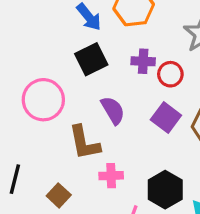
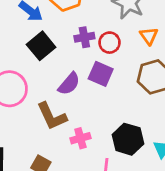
purple semicircle: (113, 110) -> (69, 84), turned 85
purple square: (166, 117) -> (101, 74), moved

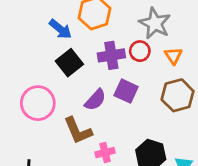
purple cross: (84, 37) -> (111, 55), size x1.4
red circle: (110, 43) -> (140, 51), moved

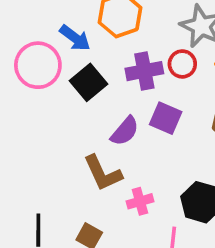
pink circle: (38, 103) -> (38, 65), moved

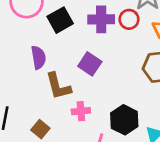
purple square: (166, 118) -> (90, 64), moved
purple semicircle: (125, 131) -> (38, 57), moved, turned -60

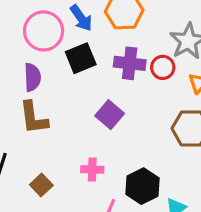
purple semicircle: (38, 57) -> (32, 77), moved
brown L-shape: (58, 86) -> (34, 118), moved

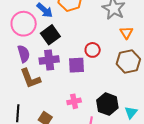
purple cross: (130, 63) -> (49, 60), moved
red circle: (163, 67) -> (93, 50), moved
purple square: (110, 115) -> (77, 65), turned -30

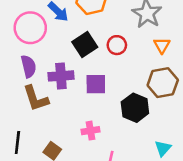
black square: (50, 35) -> (85, 45), moved
red circle: (93, 50) -> (117, 45), moved
black hexagon: (107, 104) -> (135, 108), moved

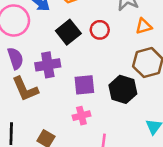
orange triangle: (162, 45) -> (144, 26), turned 48
purple square: (96, 84) -> (84, 85), moved

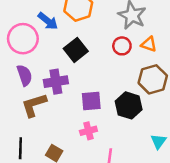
orange triangle: (144, 26) -> (149, 44), turned 35
red circle: (100, 30) -> (122, 46), moved
brown L-shape: (25, 89) -> (34, 105), turned 96

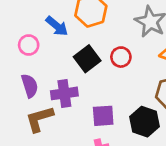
pink circle: (23, 39) -> (29, 45), size x0.6
red circle: (122, 46) -> (121, 57), moved

